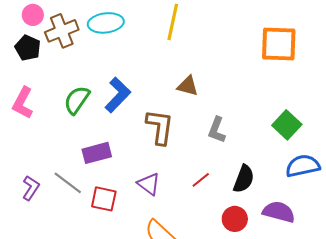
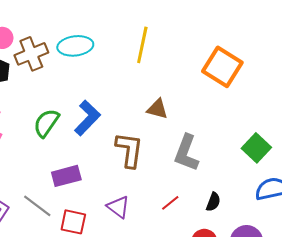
orange square: (279, 44) -> (222, 67), moved, turned 30
gray L-shape: (217, 130) -> (186, 153), size x1.4
black semicircle: (244, 179) -> (213, 202), size x0.7

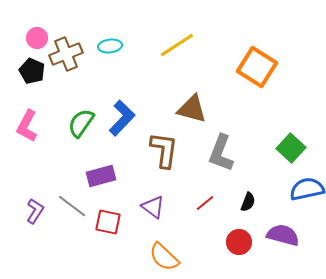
yellow line: (142, 45) -> (177, 45), turned 45
cyan ellipse: (75, 46) -> (110, 46), size x0.7
brown triangle: (157, 109) -> (192, 109), size x1.4

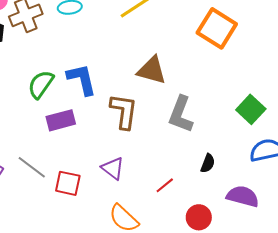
blue L-shape: (122, 118) -> (82, 79), turned -57
purple rectangle: (101, 176) -> (61, 120), moved
red line: (205, 203) -> (165, 185), moved
red circle: (239, 242) -> (199, 217), moved

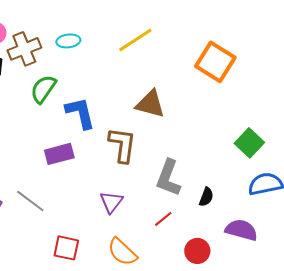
green semicircle: (41, 84) -> (43, 89), moved
gray L-shape: (181, 114) -> (168, 178), moved
purple triangle: (113, 168) -> (111, 202), turned 30
red square: (68, 183) -> (66, 248), moved

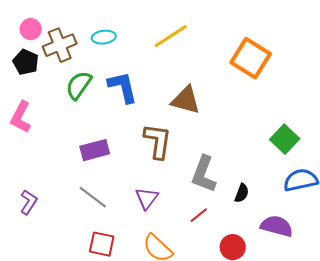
blue L-shape: (80, 113) -> (123, 87), moved
gray line: (30, 201) -> (93, 197), moved

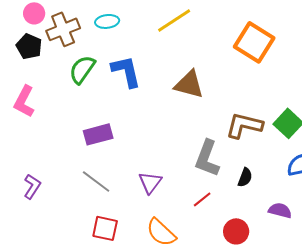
brown L-shape: (158, 141) -> (244, 125), moved, turned -84
purple semicircle: (277, 226) -> (280, 210), size x0.7

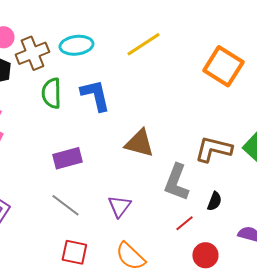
cyan ellipse: (107, 21) -> (76, 45), size x1.4
green semicircle: (82, 69) -> (51, 93), turned -36
brown triangle: (189, 84) -> (139, 143), moved
red line: (202, 199) -> (184, 223), moved

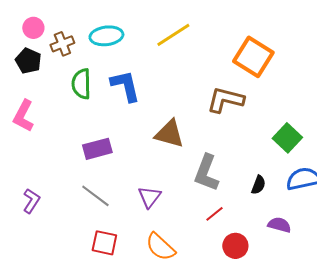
brown cross: (32, 53) -> (62, 44), size x0.7
brown L-shape: (213, 149) -> (225, 100), moved
black semicircle: (214, 201) -> (258, 185), moved

